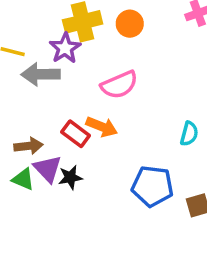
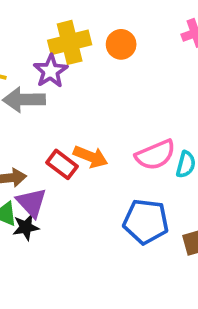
pink semicircle: (119, 85) -> (155, 155), moved
black star: (70, 177) -> (26, 227), moved

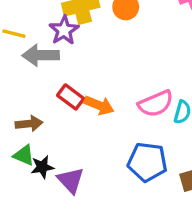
red rectangle: (62, 164) -> (71, 97), moved
purple triangle: (32, 202) -> (71, 180), moved

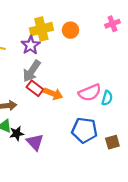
gray arrow: (41, 55) -> (32, 71), moved, turned -55

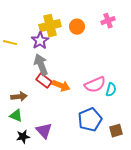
pink cross: (112, 24) -> (108, 21), moved
gray arrow: (32, 71) -> (41, 65), turned 125
blue pentagon: (84, 130) -> (90, 120), turned -30
black star: (17, 134) -> (23, 137), moved

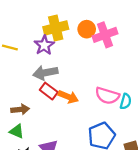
pink cross: (108, 21) -> (105, 35), moved, size x1.5
gray arrow: (41, 65) -> (45, 73), turned -80
pink semicircle: (95, 85) -> (107, 96), turned 40

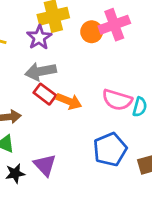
orange circle: (87, 29) -> (92, 32), moved

